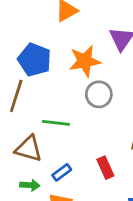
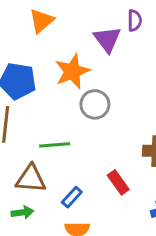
green arrow: (30, 185) -> (22, 212), moved

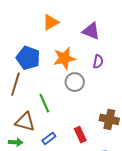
purple semicircle: (135, 20) -> (98, 62), moved
purple triangle: (107, 39) -> (91, 31), moved, turned -42
green line: (55, 145) -> (44, 103), turned 60

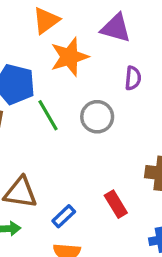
orange star: (64, 58) -> (69, 57), moved
green line: (44, 103) -> (48, 115), moved

